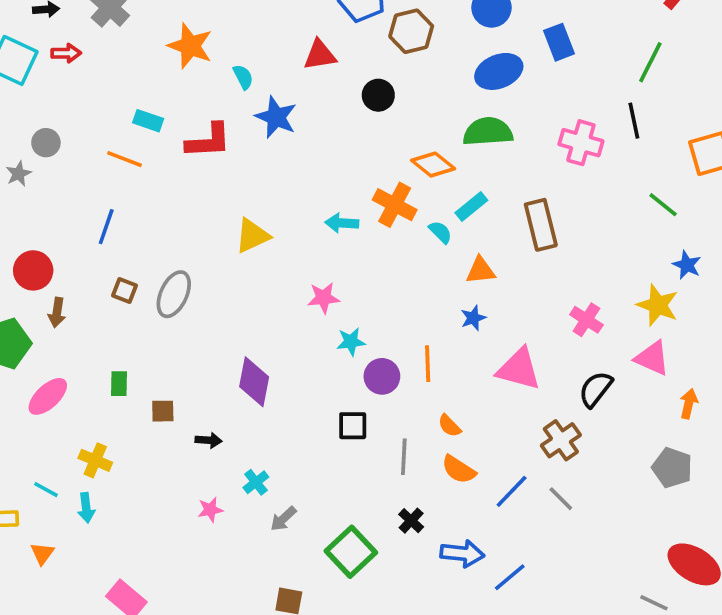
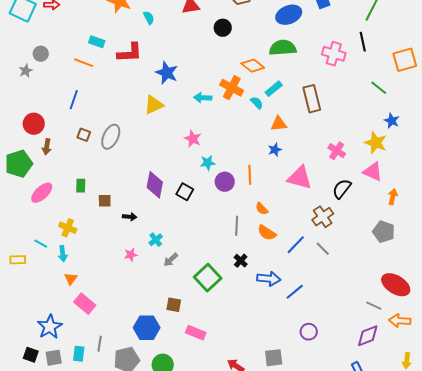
blue star: (276, 117) -> (167, 73), moved
pink star: (323, 298) -> (193, 139), turned 30
black square: (353, 426) -> (185, 192), moved, turned 30
orange triangle: (42, 553) -> (71, 279), moved

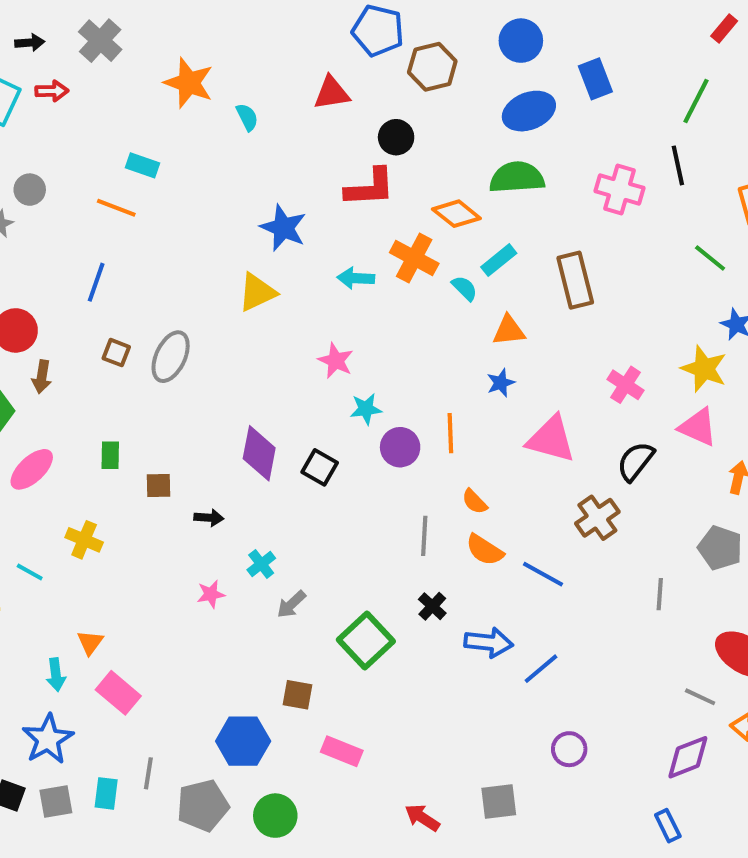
red L-shape: (130, 53) -> (370, 188), moved
blue line: (296, 245) -> (543, 574), turned 75
gray line: (323, 249) -> (660, 594), moved, turned 49
cyan arrow: (63, 254) -> (56, 675), moved

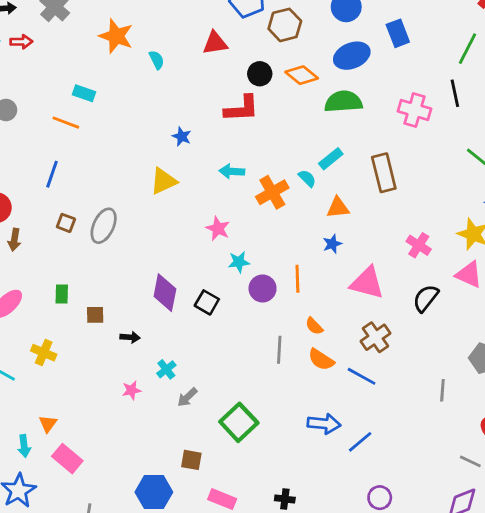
orange diamond: (456, 214) -> (302, 75), moved
blue star: (283, 228) -> (182, 136), size x0.6
orange cross: (414, 258) -> (272, 192), moved, turned 32
brown cross: (597, 518) -> (375, 337), moved
black cross: (432, 606) -> (285, 499), moved, turned -36

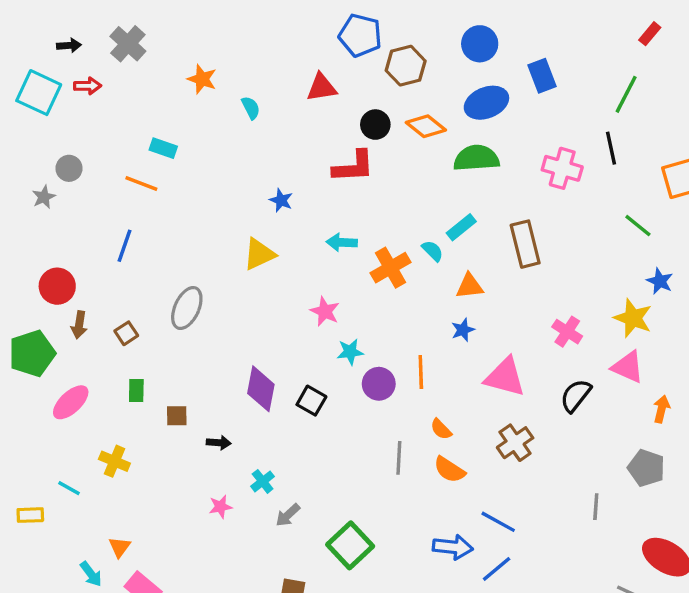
orange star: (116, 36) -> (202, 79), size x0.7
brown square: (66, 223) -> (126, 333), moved, turned 36
blue line: (362, 376) -> (498, 522), moved
cyan arrow: (24, 446) -> (91, 574), turned -30

